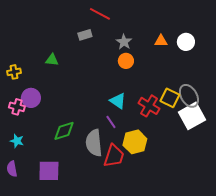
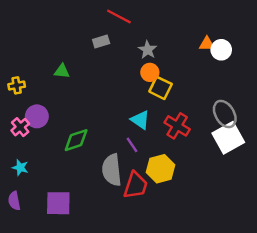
orange triangle: (161, 41) -> (207, 44), moved
yellow square: (170, 98) -> (161, 88), moved
pink cross: (17, 107) -> (20, 127), turned 35
green diamond: (64, 131) -> (76, 140), moved

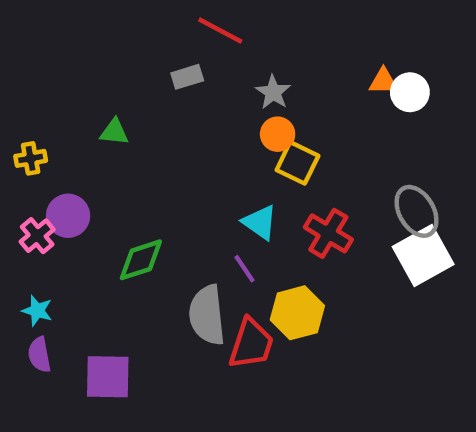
purple semicircle: (14, 201) -> (39, 355), moved

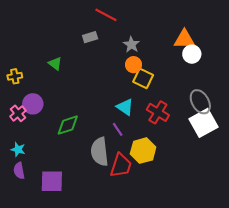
orange triangle: (383, 81) -> (184, 39), size x1.5
white circle: (410, 92) -> (192, 54), moved
green triangle: (114, 132) -> (55, 64), turned 32

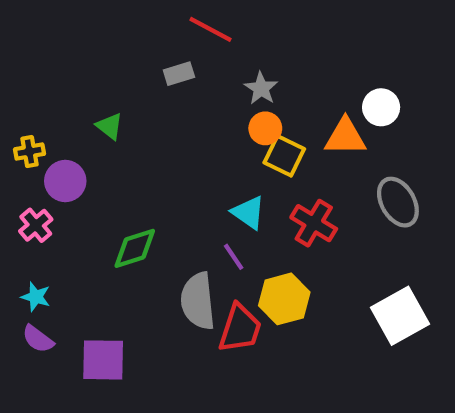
orange triangle: (184, 39) -> (345, 137), moved
purple circle: (33, 104) -> (65, 181), moved
white square: (203, 123) -> (400, 316), moved
purple semicircle: (19, 171) -> (38, 339), turned -42

